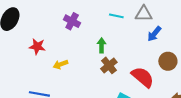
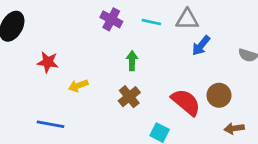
purple cross: (72, 21) -> (111, 19), moved
brown circle: (168, 61) -> (219, 95), moved
brown cross: (109, 65) -> (129, 97), moved

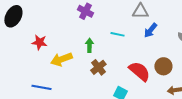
cyan line: (151, 22) -> (117, 34), moved
green arrow: (132, 61) -> (89, 45), moved
yellow arrow: (78, 86) -> (61, 59), size x1.5

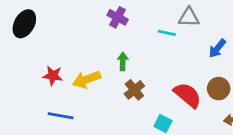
blue arrow: (150, 30) -> (217, 48), moved
cyan line: (117, 34) -> (167, 33), moved
red star: (39, 42) -> (53, 76), moved

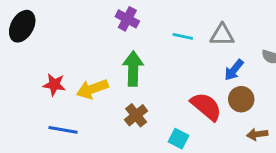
gray triangle: (189, 17) -> (222, 35), moved
blue arrow: (217, 48) -> (234, 70), moved
green arrow: (123, 61) -> (133, 69), size x1.6
brown cross: (134, 90) -> (136, 115), moved

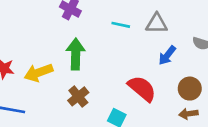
brown circle: (241, 99) -> (190, 89), moved

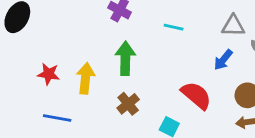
gray triangle: (157, 24) -> (233, 26), moved
yellow arrow: (38, 73) -> (85, 78), turned 116

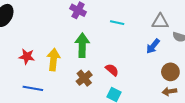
red semicircle: (196, 95) -> (112, 70), moved, size x0.6

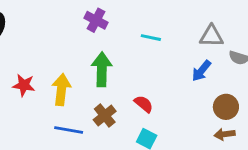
blue line: (33, 88) -> (69, 130), moved

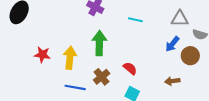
brown circle: (226, 107) -> (190, 56), moved
brown arrow: (225, 134) -> (172, 81), moved

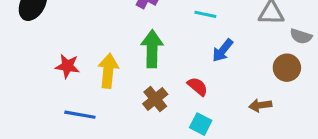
blue arrow: (172, 44) -> (223, 50), moved
blue line: (75, 87) -> (80, 115), moved

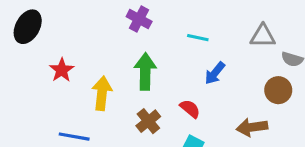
red star: (67, 66) -> (62, 70), moved, turned 30
brown arrow: (260, 105) -> (252, 127), size x1.4

